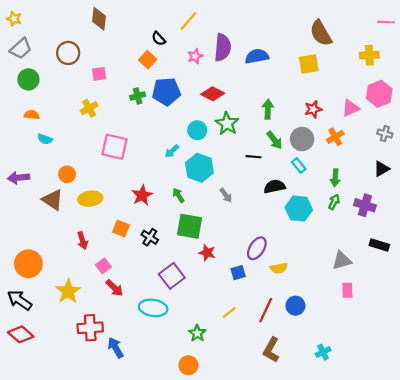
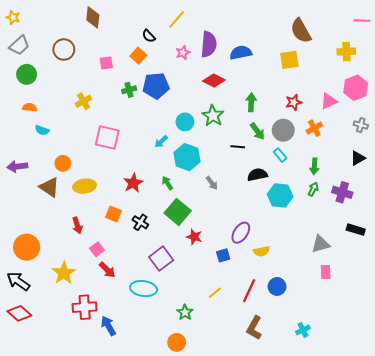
pink square: (99, 74) -> (106, 63), moved
red diamond: (213, 94) -> (214, 81), moved
green square: (190, 226) -> (178, 212), turned 30

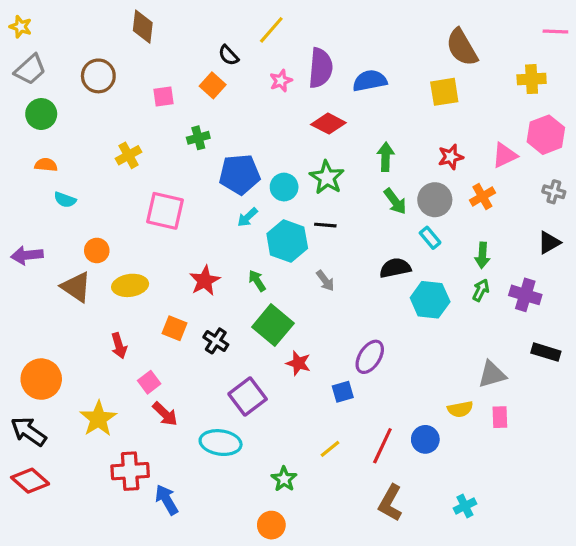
blue pentagon: (156, 86) -> (240, 174), moved
black line: (238, 147) -> (325, 225), moved
yellow semicircle: (261, 251) -> (460, 409), moved

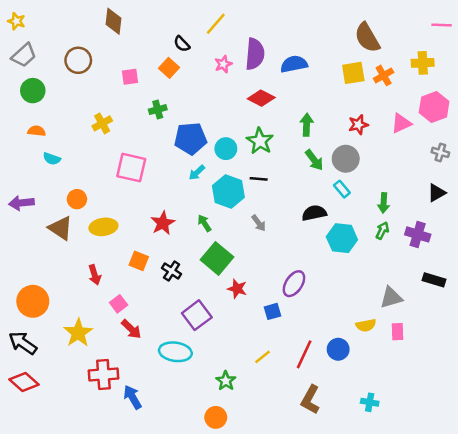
orange cross: (482, 197) -> (384, 75), moved
cyan cross: (465, 506) -> (370, 402), turned 36

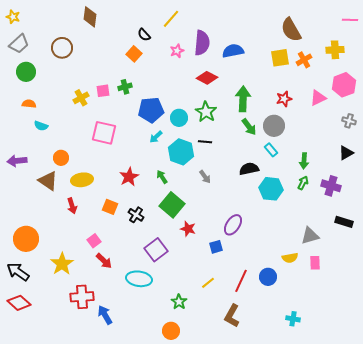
pink square: (130, 77) -> (103, 91), moved
green arrow: (307, 125) -> (243, 99), size x1.4
red arrow: (95, 275) -> (72, 206), moved
brown L-shape: (310, 400) -> (232, 316), moved

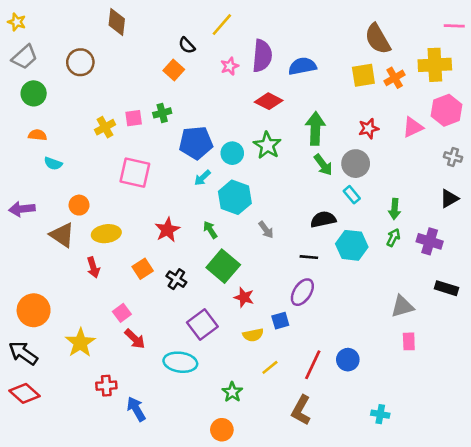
yellow cross: (335, 50) -> (435, 65), size x1.4
black line: (205, 142) -> (309, 257), moved
orange square: (110, 207) -> (143, 269), turned 35
yellow semicircle: (290, 258) -> (253, 335), moved
red cross: (82, 297) -> (106, 386), size x0.7

